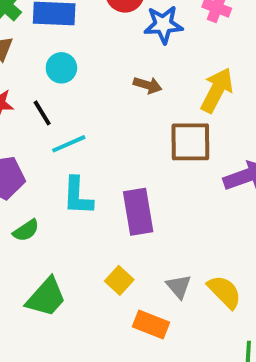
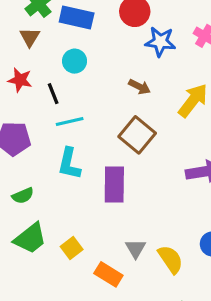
brown square: (190, 142) -> (137, 135), moved, turned 30
green semicircle: (26, 230) -> (23, 196), moved
yellow square: (119, 280) -> (72, 248), moved

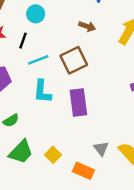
black line: (53, 94) -> (23, 41), turned 49
brown square: (137, 135) -> (74, 60), moved, turned 32

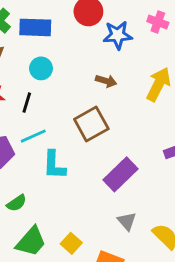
cyan line: (38, 60) -> (33, 136), moved
purple rectangle: (78, 103) -> (120, 174), moved, turned 56
gray triangle: (101, 149) -> (127, 221), moved

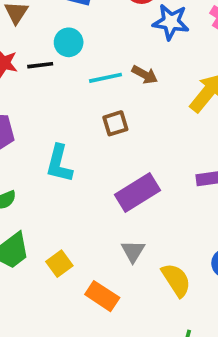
black line: (27, 103) -> (40, 65), moved, turned 54
brown square: (91, 124) -> (115, 123), size x0.6
cyan line: (33, 136) -> (105, 78), moved

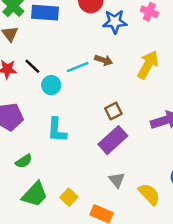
cyan circle: (69, 42) -> (51, 85), moved
black line: (40, 65) -> (32, 66), turned 60
brown square: (115, 123) -> (113, 111), moved

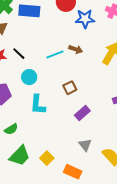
cyan circle: (51, 85) -> (29, 77), moved
brown square: (113, 111) -> (70, 88), moved
purple rectangle: (113, 140) -> (82, 113), size x0.7

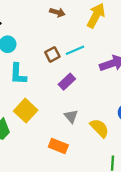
cyan line: (55, 55) -> (75, 50), moved
yellow square: (47, 158) -> (26, 111), moved, size x1.5

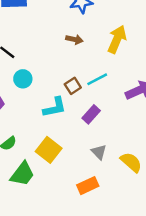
cyan L-shape: (18, 74) -> (55, 107), moved, turned -100
orange rectangle: (58, 146) -> (88, 186), turned -42

